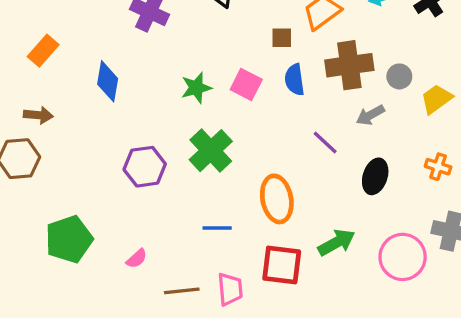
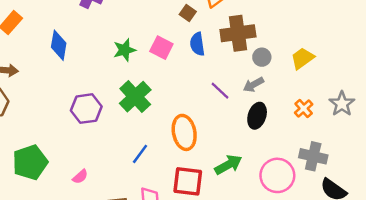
brown square: (282, 38) -> (188, 13), turned 35
gray circle: (399, 76) -> (262, 57), moved
gray arrow: (370, 115) -> (253, 85), moved
orange cross: (438, 167) -> (304, 109), turned 30
blue line: (217, 228) -> (140, 154), turned -54

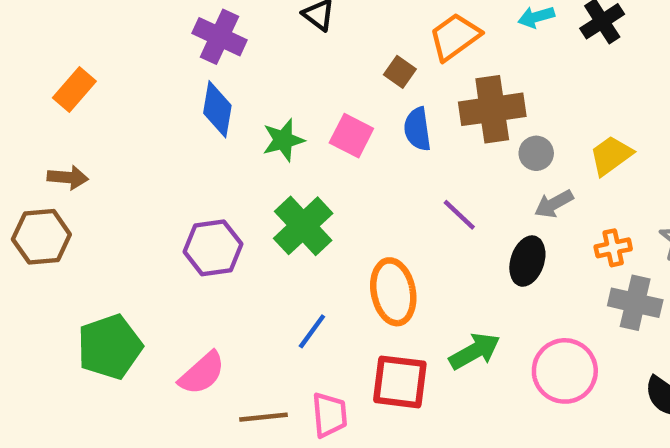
blue diamond: (59, 45) -> (217, 109), moved
gray arrow: (253, 85) -> (554, 204), moved
orange cross: (304, 109) -> (613, 248), turned 30
gray cross: (313, 156) -> (635, 303), moved
pink semicircle: (80, 177) -> (202, 373), size x1.6

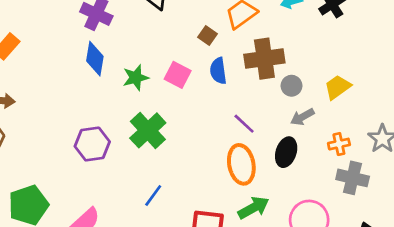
orange ellipse: (393, 292) -> (241, 164), moved

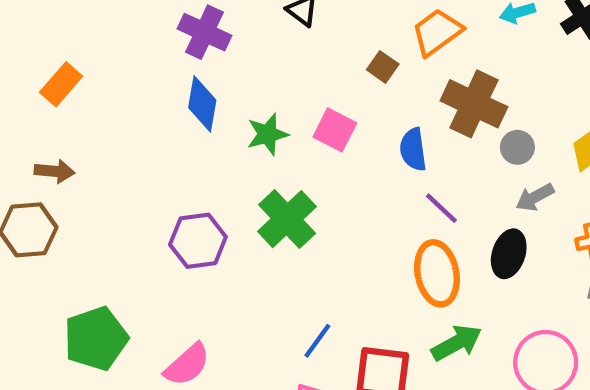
brown cross: (264, 59) -> (474, 104), turned 33
blue semicircle: (218, 71) -> (413, 149), moved
blue line: (153, 196) -> (317, 341), moved

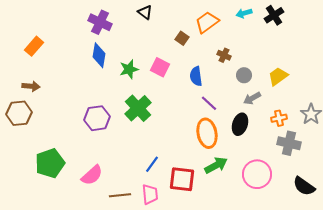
brown cross: (474, 104) -> (224, 55), size x0.5

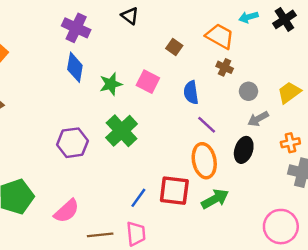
orange trapezoid: (207, 22) -> (220, 36), moved, turned 65
pink circle: (257, 174) -> (281, 227), moved
red square: (182, 179) -> (174, 191), moved

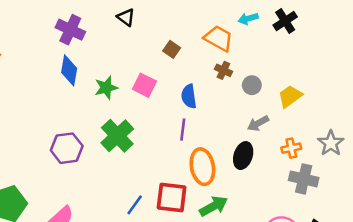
gray circle: (248, 91) -> (252, 85), moved
purple line: (207, 125) -> (183, 130), moved, turned 54

